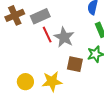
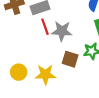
gray star: (64, 37) -> (62, 31), turned -30

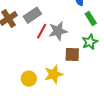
red line: (45, 27) -> (42, 31), turned 63

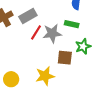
green rectangle: (91, 18) -> (72, 24), moved, turned -48
yellow circle: (29, 79) -> (11, 79), moved

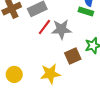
green rectangle: (72, 24) -> (86, 12), moved
brown square: (65, 58) -> (73, 56), turned -35

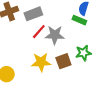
yellow star: (50, 74) -> (41, 62), moved

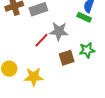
red line: (39, 32) -> (41, 40), moved
yellow star: (41, 62) -> (34, 77), moved

